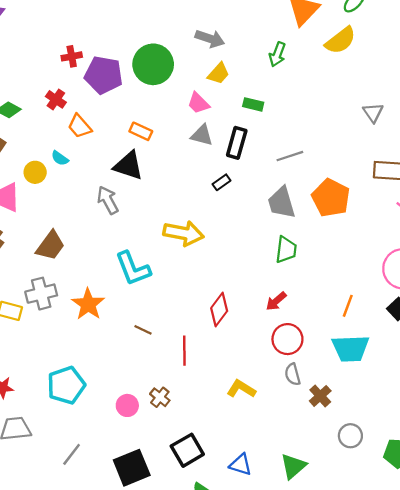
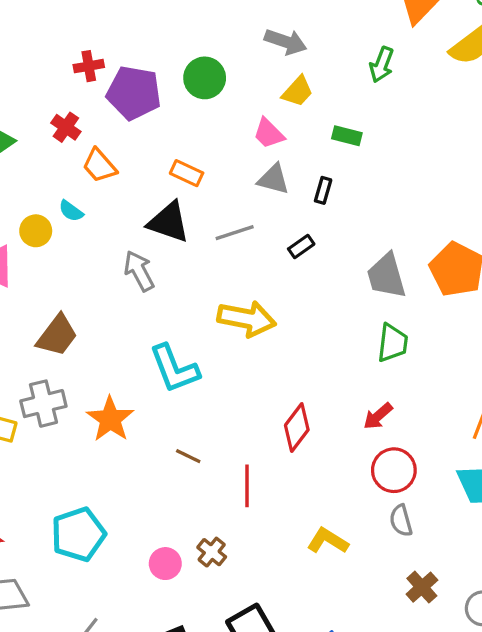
green circle: (153, 64) -> (205, 78), size x0.7
black rectangle: (237, 143) -> (323, 190), size x0.6
gray line: (290, 156) -> (235, 233), moved
brown cross: (320, 396) -> (422, 587), moved

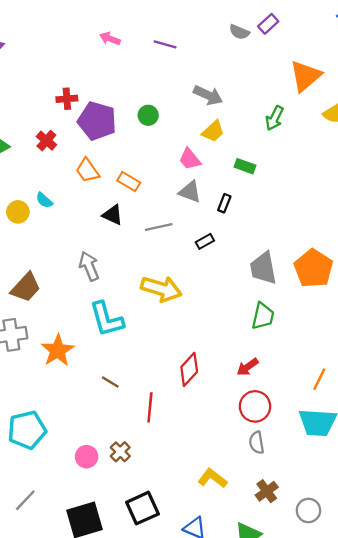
green circle: (205, 78) -> (148, 115), size x0.7
orange trapezoid: (99, 166) -> (87, 170), moved
black triangle: (169, 222) -> (113, 215), size x0.7
gray arrow: (139, 271) -> (89, 266), moved
yellow L-shape: (328, 541) -> (212, 478), moved

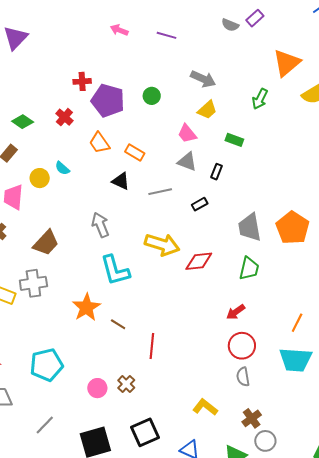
orange star: (58, 350) -> (86, 307), moved
red diamond: (189, 369) -> (199, 261), moved, turned 40
gray circle: (308, 510) -> (265, 441), moved

